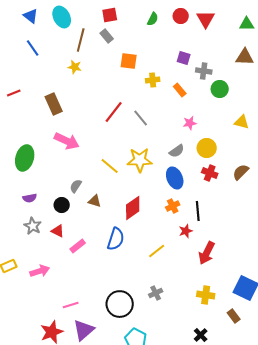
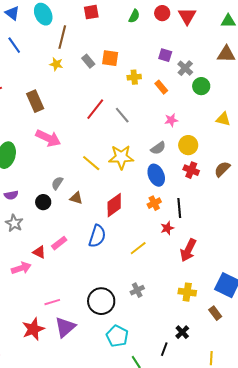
gray rectangle: (107, 36) -> (88, 61), moved
gray cross: (204, 71) -> (185, 68), turned 35
red triangle: (58, 231) -> (39, 252), moved

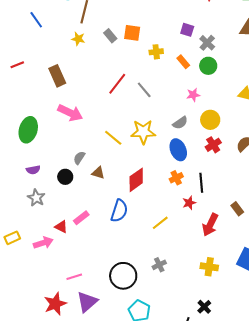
green circle: (201, 86) -> (208, 66), moved
red cross: (191, 170) -> (213, 145), turned 35
brown rectangle: (215, 313) -> (237, 209), moved

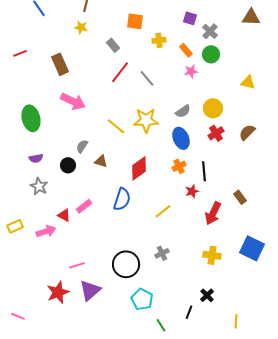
gray rectangle: (110, 36) -> (113, 45), moved
pink star: (193, 95) -> (191, 71), moved
green ellipse: (28, 130) -> (31, 118), turned -30

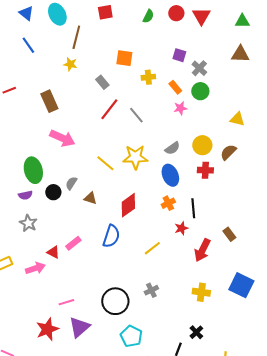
green ellipse: (31, 118) -> (33, 170), moved
brown semicircle: (247, 132) -> (228, 152), moved
red cross: (216, 133) -> (205, 170), turned 35
black circle: (68, 165) -> (53, 192), moved

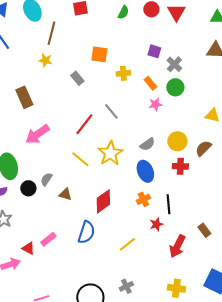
red line: (109, 109) -> (84, 124), moved
pink arrow: (62, 138) -> (37, 134), turned 120
yellow star: (135, 157) -> (110, 153), turned -30

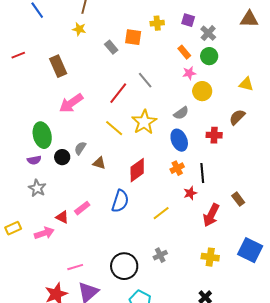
orange square: (99, 54) -> (133, 37), moved
yellow cross: (123, 73) -> (157, 23), moved
yellow circle: (177, 141) -> (202, 91), moved

